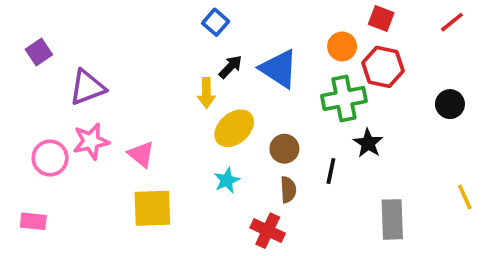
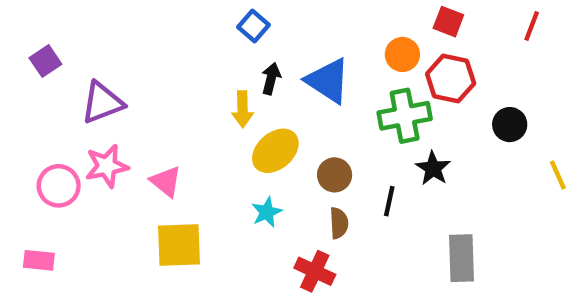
red line: (452, 22) -> (532, 26), turned -30
black arrow: (230, 67) -> (271, 79), turned -30
black circle: (450, 104) -> (510, 125), moved
yellow line: (465, 197) -> (558, 175), moved

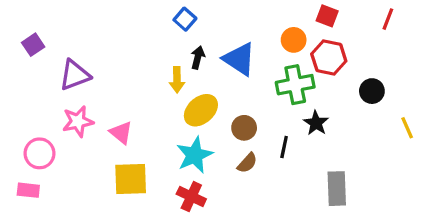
pink circle: (59, 186) -> (39, 153), moved
cyan star: (267, 212) -> (195, 155), size x1.6
brown semicircle: (339, 223) -> (247, 163), turned 45
red cross: (315, 271) -> (191, 197), moved

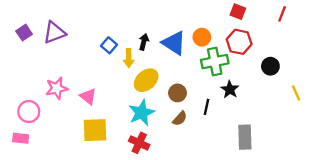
blue square: (185, 19) -> (109, 45), moved
orange circle: (294, 40) -> (202, 37), moved
purple triangle: (75, 75) -> (54, 33), moved

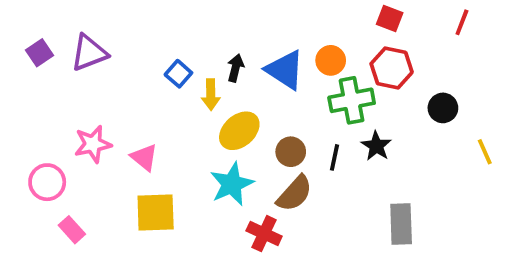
black line: (207, 107) -> (334, 157), moved
brown semicircle: (180, 119) -> (295, 194), size x1.5
pink rectangle: (21, 138) -> (72, 230), moved, turned 42
red cross: (139, 143) -> (264, 234), moved

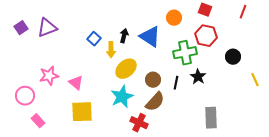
orange circle: (331, 60) -> (174, 18), moved

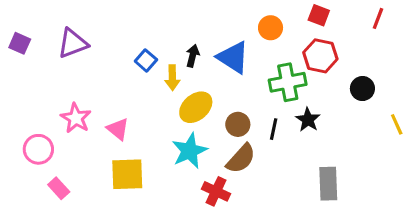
purple square: (21, 28) -> (20, 43), moved, turned -32
pink star: (49, 76) -> (76, 118), turned -30

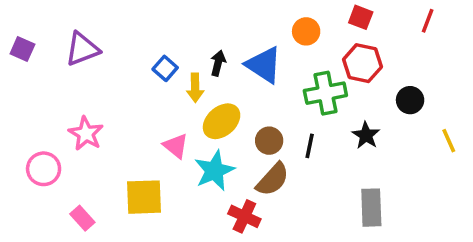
black star: (308, 120) -> (366, 135), moved
pink triangle: (118, 129) -> (176, 146), moved
pink rectangle: (59, 188) -> (82, 218), moved

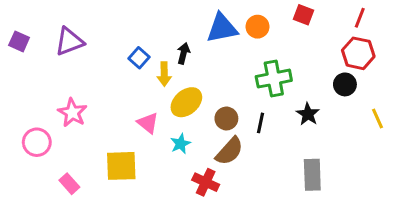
red hexagon: (362, 63) -> (358, 53), moved
blue triangle: (264, 65) -> (222, 28), moved, turned -44
cyan star: (214, 171) -> (180, 144), size x0.6

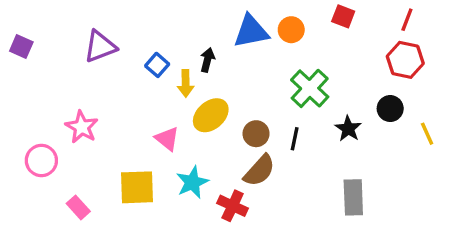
purple triangle: (69, 41) -> (100, 46), moved
green cross: (274, 79) -> (310, 88), turned -36
black circle: (345, 84) -> (390, 109), moved
cyan star: (180, 144) -> (192, 182), moved, size x1.4

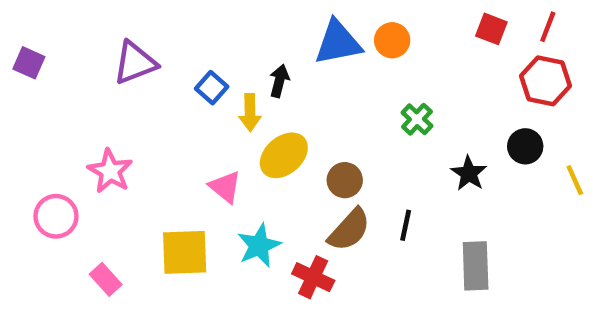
red square: (343, 16) -> (491, 29), moved
green cross: (310, 88) -> (417, 119), size x0.6
black line: (295, 139) -> (406, 225), moved

